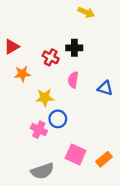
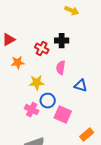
blue triangle: (105, 88) -> (81, 86), moved
pink square: (76, 154) -> (63, 115), moved

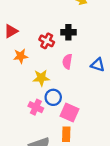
blue triangle: (81, 86) -> (98, 65), moved
orange rectangle: (87, 135) -> (66, 134), moved, turned -48

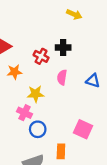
blue circle: (53, 97) -> (38, 129), moved
pink cross: (36, 107) -> (24, 113), moved
pink square: (69, 113) -> (83, 129), moved

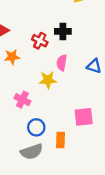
yellow star: (36, 94) -> (48, 80), moved
blue circle: (38, 129) -> (36, 127), moved
pink square: (83, 129) -> (84, 117), turned -30

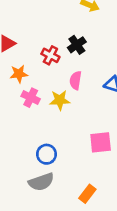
black cross: (63, 31) -> (77, 45), turned -35
pink cross: (22, 100) -> (31, 98), moved
orange rectangle: (61, 140) -> (87, 194), moved, turned 35

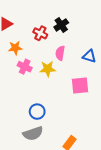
pink square: (101, 142) -> (80, 85), moved

